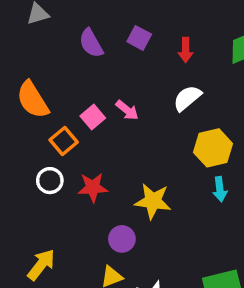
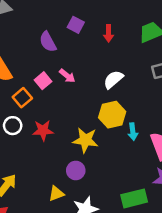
purple semicircle: (91, 43) -> (48, 42), moved
white semicircle: (187, 98) -> (113, 79), moved
yellow hexagon: (213, 148) -> (112, 115), moved
purple circle: (122, 239) -> (76, 170), moved

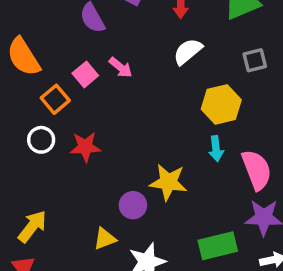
white semicircle: (113, 79) -> (188, 51), moved
yellow hexagon: (112, 115) -> (221, 104), moved
yellow star: (85, 140) -> (168, 182), moved

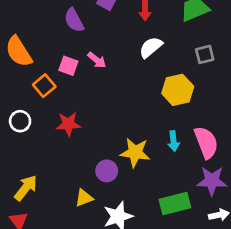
pink square: (85, 74) -> (68, 66), turned -30
white circle: (41, 140) -> (20, 121), moved
cyan arrow: (216, 149) -> (173, 141), moved

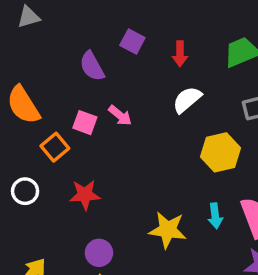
purple circle: (107, 171) -> (99, 253), moved

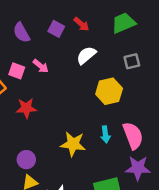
purple square: (132, 42) -> (56, 29), moved
red arrow: (180, 54) -> (81, 24), turned -49
red star: (85, 195) -> (26, 108), moved

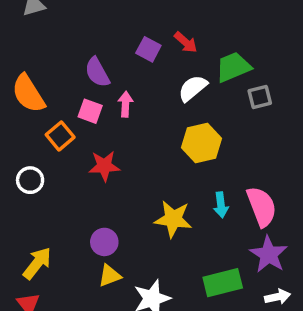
green trapezoid: (123, 23) -> (233, 67), moved
purple semicircle: (22, 33) -> (97, 72), moved
pink arrow: (41, 66) -> (126, 104), turned -126
yellow hexagon: (109, 91) -> (201, 143), moved
purple star: (138, 168) -> (269, 254), turned 30

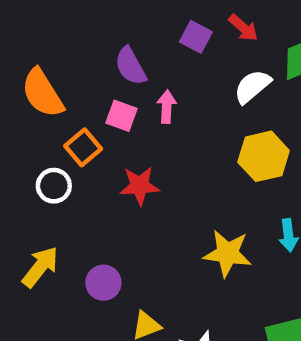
white circle: (30, 180) -> (54, 186), moved
purple circle: (104, 242) -> (103, 283), moved
yellow arrow: (37, 263) -> (40, 267), moved

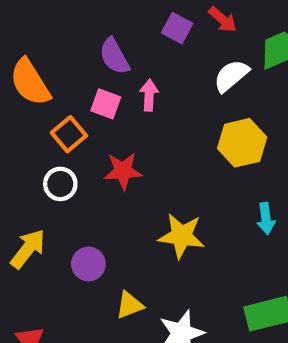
white circle: (54, 186) -> (60, 184), moved
yellow star: (228, 253) -> (181, 236), moved

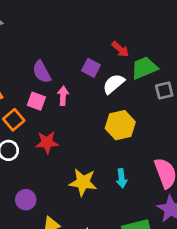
red arrow: (223, 19) -> (120, 49), moved
purple square: (177, 28) -> (91, 68), moved
cyan arrow: (266, 219) -> (122, 178), moved

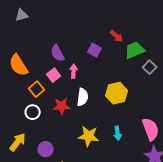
white semicircle: (114, 84) -> (83, 97), moved, turned 138
gray square: (164, 90) -> (150, 67), turned -32
pink square: (36, 101) -> (54, 75), turned 32

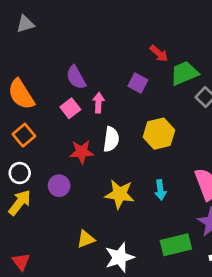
purple square: (95, 50) -> (138, 83), moved
orange square: (37, 89) -> (24, 135), moved
white circle: (33, 112) -> (20, 173), moved
purple circle: (46, 149) -> (59, 186), moved

